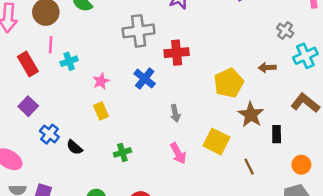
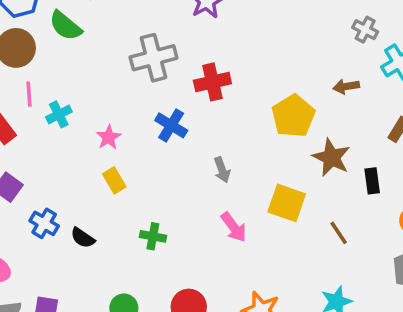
green cross: (122, 152) -> (153, 236), turned 35

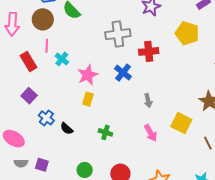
cyan cross: (59, 114) -> (62, 59), turned -32
yellow pentagon: (293, 116) -> (187, 33), moved, turned -30
pink star: (109, 137) -> (88, 75), size x1.5
yellow rectangle: (114, 180) -> (88, 99), turned 40

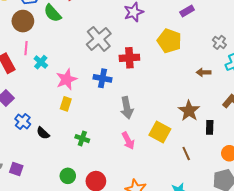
gray cross: (118, 34) -> (99, 39), turned -35
blue cross: (123, 73) -> (102, 78), turned -30
gray arrow: (148, 101) -> (127, 108), size x1.5
green circle: (85, 170) -> (68, 176), moved

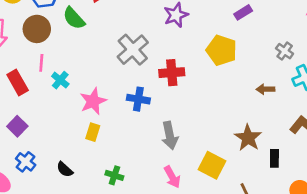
blue cross: (23, 122) -> (26, 162), moved

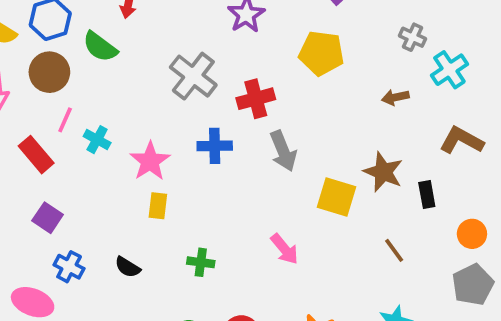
pink line: (41, 63) -> (65, 120), turned 30
gray arrow: (170, 136) -> (283, 151), moved
yellow square: (212, 165) -> (336, 197), moved

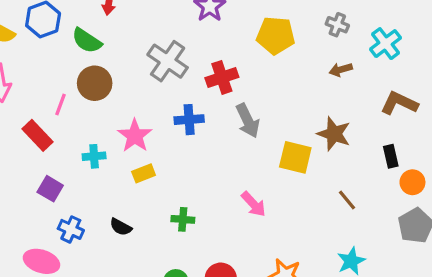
gray cross: (413, 37) -> (337, 25), moved
brown circle: (49, 72) -> (95, 83), moved
cyan cross: (97, 140) -> (94, 156), moved, turned -30
black rectangle: (427, 195) -> (391, 156), moved
yellow rectangle: (158, 206) -> (144, 173), turned 65

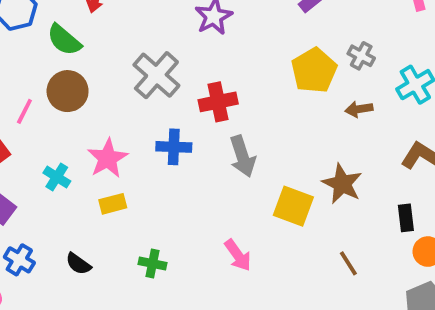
yellow pentagon: (276, 35) -> (314, 70), moved, turned 30
cyan cross: (94, 156) -> (57, 177), turned 30

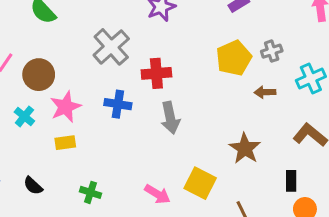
gray cross: (361, 56) -> (272, 51), turned 36
brown circle: (68, 91) -> (39, 75), moved
yellow square: (293, 206) -> (200, 183), moved
pink arrow: (238, 255) -> (157, 194), turned -30

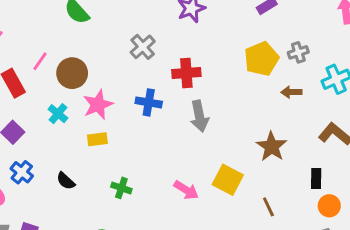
gray cross: (111, 47) -> (143, 47), size x0.7

